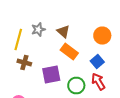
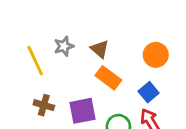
yellow line: (18, 40) -> (35, 61), turned -40
brown cross: (24, 62) -> (44, 105), moved

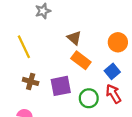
gray star: (64, 46) -> (43, 11), moved

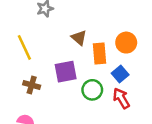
orange rectangle: (81, 60) -> (100, 53), moved, turned 48
purple square: (61, 86) -> (66, 72), moved
green circle: (89, 98) -> (92, 90), moved

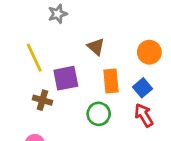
orange rectangle: (100, 53) -> (111, 81), moved
purple square: (66, 72) -> (66, 78), moved
green circle: (92, 90) -> (99, 114), moved

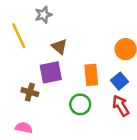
brown triangle: (96, 47) -> (59, 47), moved
yellow line: (34, 58) -> (19, 36), moved

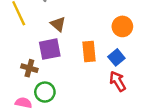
green circle: (80, 104) -> (45, 92), moved

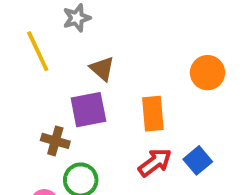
blue square: (116, 57) -> (198, 160), moved
red arrow: (118, 81) -> (155, 162), moved, turned 84

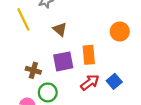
purple square: (88, 110) -> (63, 61), moved

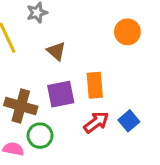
orange circle: (120, 32) -> (127, 32), moved
brown cross: (33, 70) -> (21, 106), size x1.5

